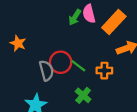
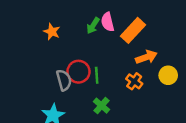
orange star: (18, 43) -> (52, 32), moved
green line: (78, 66) -> (97, 75), turned 49
orange cross: (104, 71) -> (134, 81), moved, turned 35

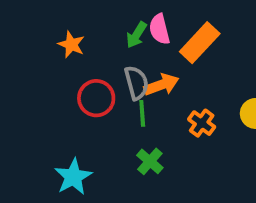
orange arrow: (146, 57) -> (161, 85), moved
red circle: (78, 72) -> (96, 98), moved
gray semicircle: (64, 80) -> (136, 83), moved

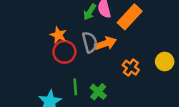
orange star: (71, 44) -> (58, 35), moved
green line: (142, 113) -> (75, 87), moved

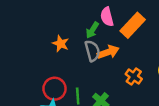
green arrow: (90, 12) -> (92, 30), moved
red circle: (64, 52) -> (55, 89), moved

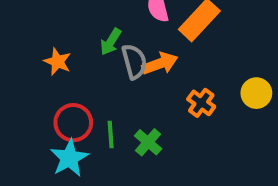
green arrow: (92, 30) -> (111, 42), moved
orange star: (61, 44) -> (58, 62), moved

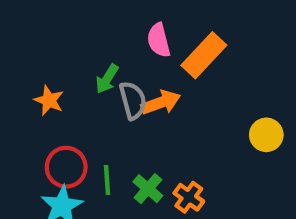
orange cross: (201, 103) -> (189, 197), moved

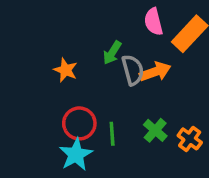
green cross: (148, 189) -> (155, 130), moved
orange cross: (189, 197) -> (190, 139), moved

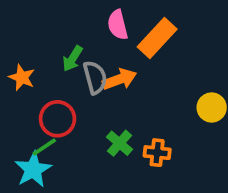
red circle: (79, 123) -> (58, 119), moved
green line: (112, 134) -> (44, 147), moved, turned 60
orange cross: (190, 139) -> (157, 153), turned -30

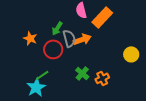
red circle: (58, 119) -> (53, 49), moved
orange cross: (157, 153) -> (102, 78), turned -32

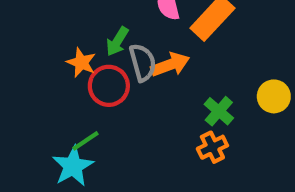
orange star: (30, 38) -> (81, 63), moved
green cross: (82, 73) -> (219, 111), moved

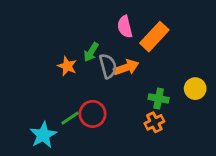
red circle: (109, 86) -> (93, 114), moved
green cross: (219, 111) -> (159, 98), turned -30
cyan star: (73, 166) -> (43, 135), moved

